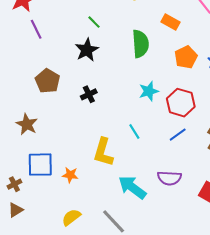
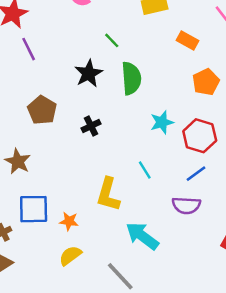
green line: (94, 22) -> (112, 40), moved
green semicircle: (140, 44) -> (131, 78), moved
purple semicircle: (169, 178) -> (186, 205), moved
yellow semicircle: (71, 217) -> (70, 256), moved

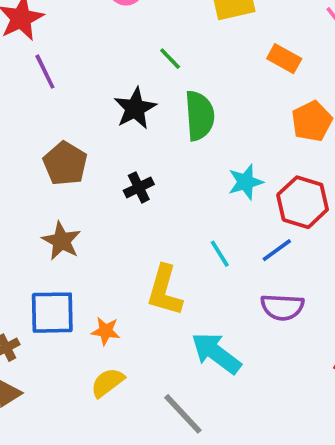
brown star: (18, 161) -> (61, 241), moved
blue line: (196, 174) -> (277, 250), moved

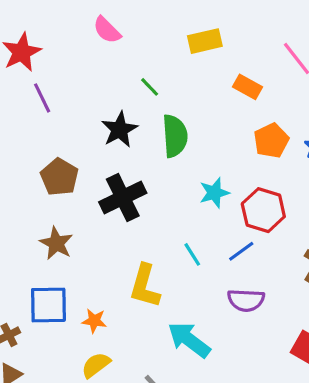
black cross: (139, 187) -> (123, 198), size x1.8

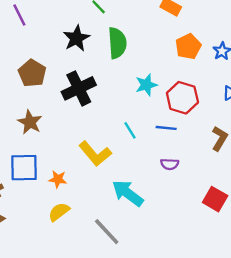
blue line: (241, 251) -> (166, 128), turned 42
yellow L-shape: (145, 286) -> (95, 154), turned -56
purple semicircle: (246, 300) -> (170, 164), size x0.7

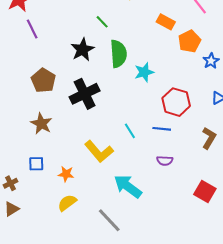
orange pentagon: (188, 46) -> (189, 41), moved
cyan star: (146, 85) -> (144, 72), moved
blue square: (24, 168) -> (36, 164), size x0.6

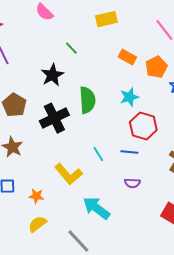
orange rectangle: (166, 22) -> (127, 57), moved
green semicircle: (118, 54) -> (87, 100), moved
cyan star: (144, 72) -> (129, 97), moved

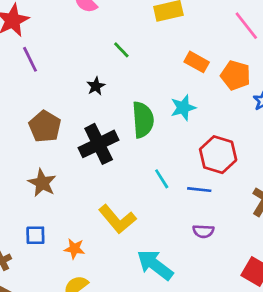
orange pentagon: (156, 67) -> (236, 75), turned -30
black star: (52, 75) -> (96, 86), size x0.6
cyan star: (129, 97) -> (183, 108), moved
cyan line: (98, 154) -> (162, 179), moved

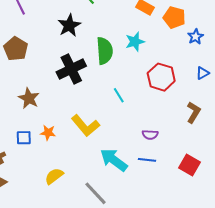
black star: (96, 86) -> (69, 26), size x1.6
brown pentagon: (45, 126) -> (16, 49), moved
blue line: (199, 190) -> (147, 160), moved
orange star: (74, 249) -> (48, 133), moved

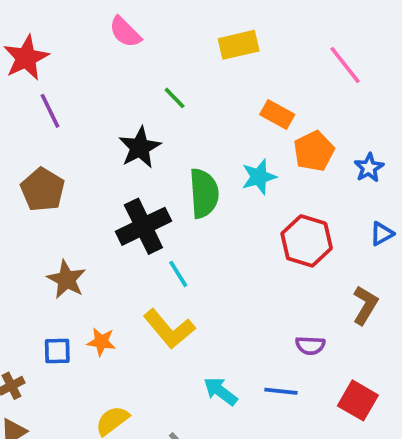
orange pentagon: (174, 17) -> (314, 151), moved, turned 30
cyan line: (119, 95) -> (178, 274), moved
purple semicircle: (150, 135) -> (310, 345), moved
cyan arrow: (114, 160) -> (220, 391), size x0.7

